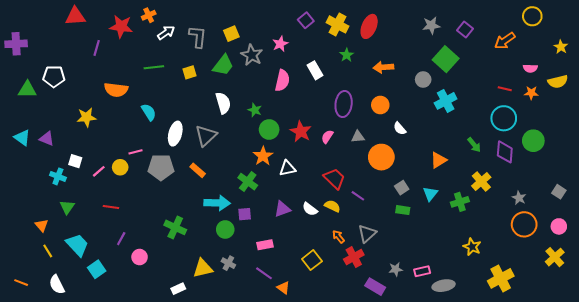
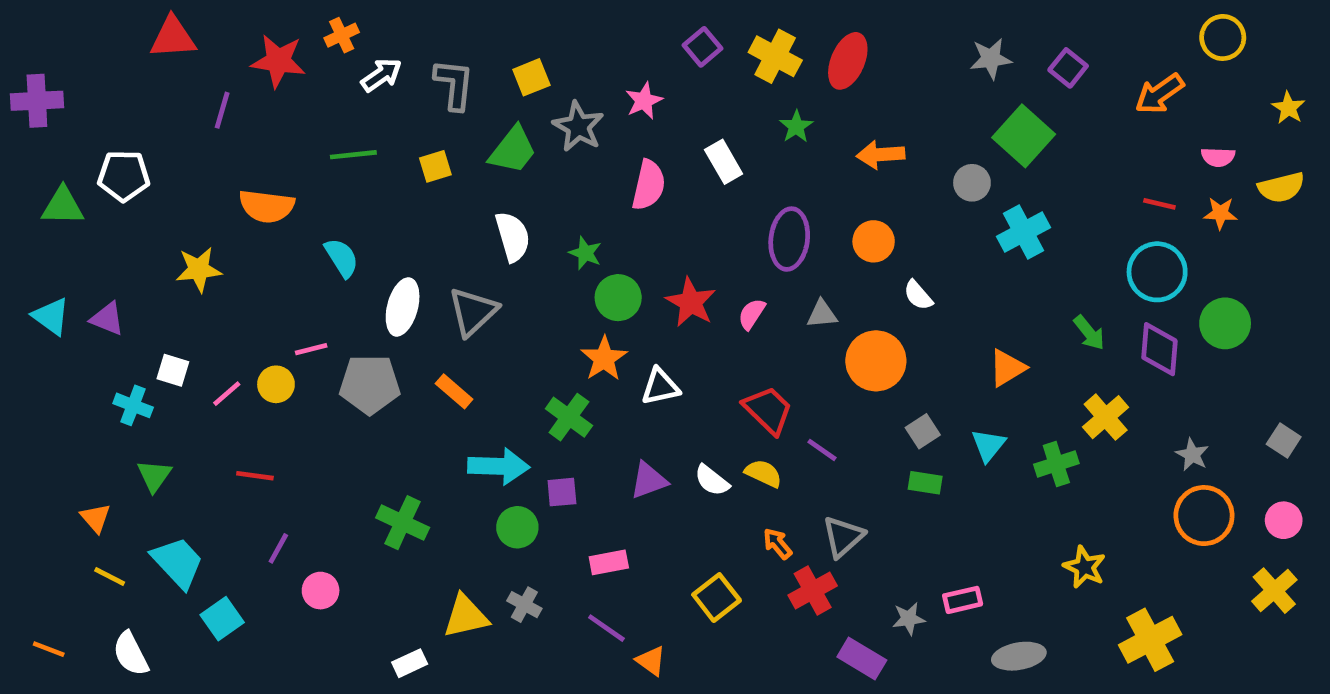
yellow line: (48, 251) -> (110, 576), turned -32
pink rectangle: (422, 271) -> (963, 600), moved

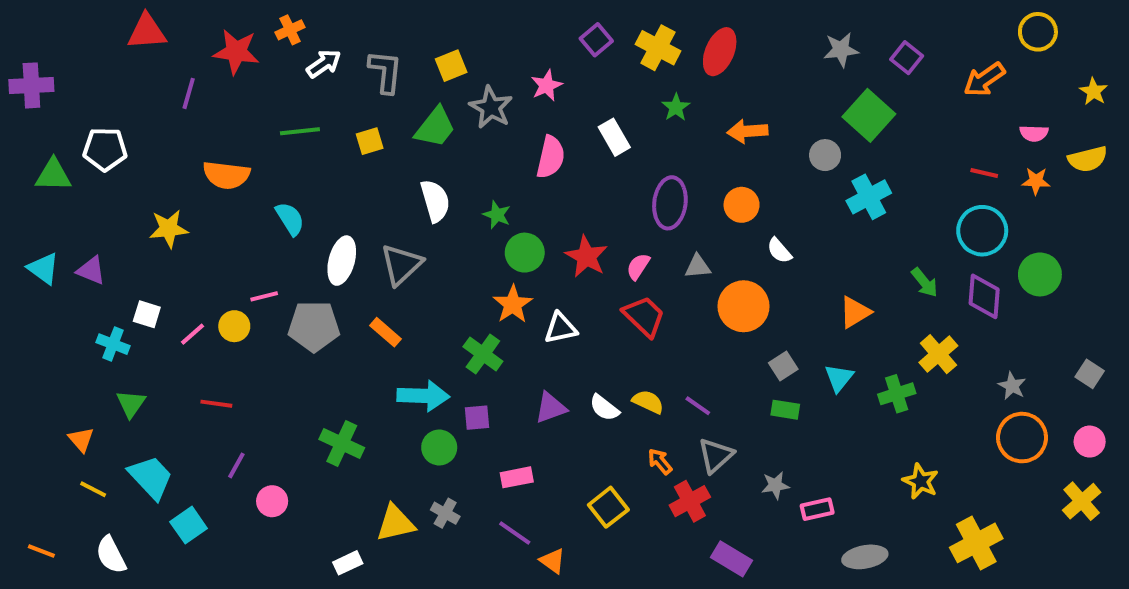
red trapezoid: (768, 410) -> (644, 316), moved
purple line: (822, 450) -> (698, 406), moved
gray star: (909, 619) -> (775, 485), moved

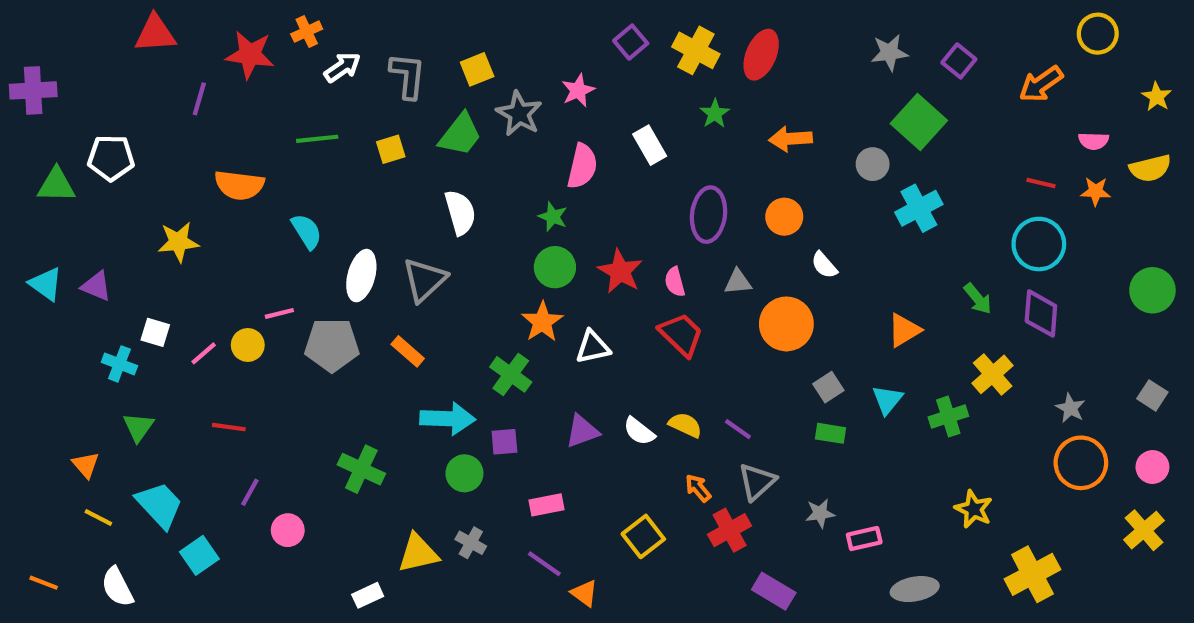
green star: (497, 215) -> (553, 217), moved
pink semicircle: (638, 266) -> (675, 282), turned -48
green circle: (1040, 274) -> (1152, 290), moved

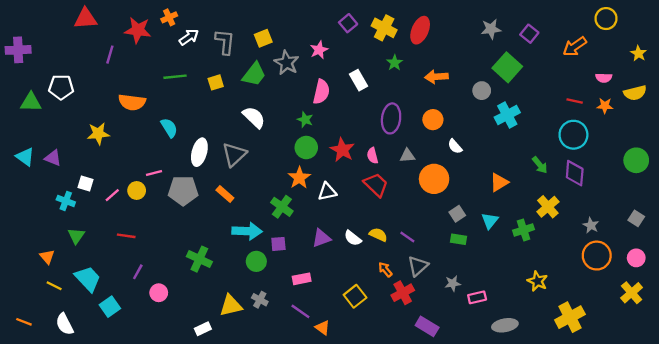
white semicircle: (460, 212) -> (254, 117), turned -30

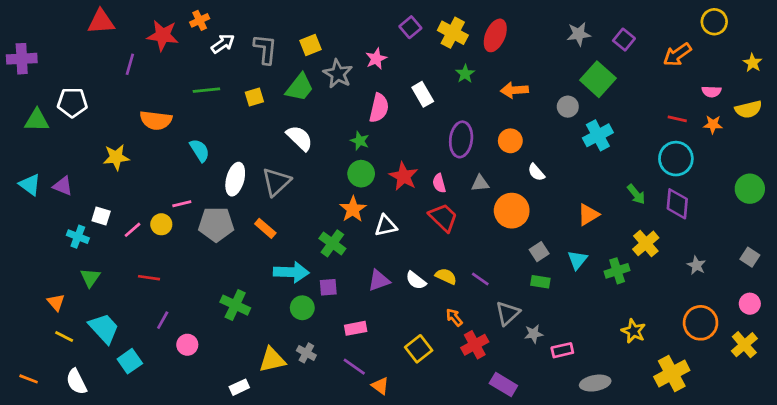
orange circle: (597, 256) -> (701, 323), moved
gray triangle: (418, 266) -> (508, 313), moved

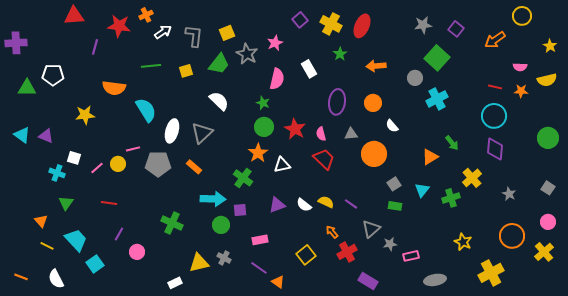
cyan semicircle: (200, 150) -> (146, 110), size x1.4
green arrow: (636, 194) -> (452, 143), moved

